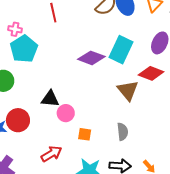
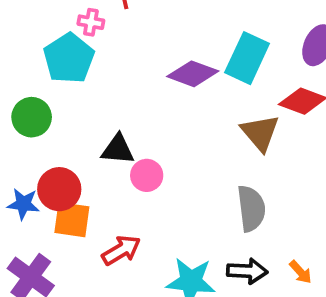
pink cross: (15, 29) -> (91, 22), moved
gray semicircle: (123, 132) -> (251, 208), size x1.4
orange square: (85, 134) -> (72, 220), moved, size x1.5

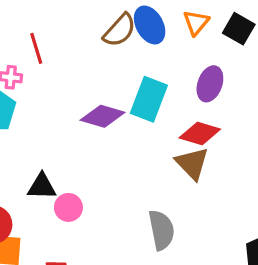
brown triangle: (260, 133) -> (192, 163), moved

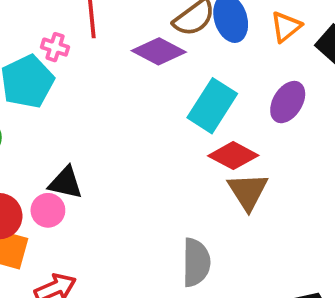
purple diamond: (103, 116) -> (159, 51), moved
red diamond: (200, 133) -> (233, 156), moved
pink circle: (68, 207) -> (48, 210), moved

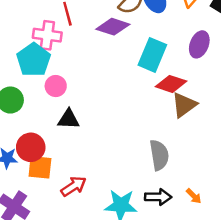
pink cross: (55, 47) -> (47, 35), size x1.6
brown triangle: (248, 191) -> (184, 105), turned 36
pink circle: (48, 210) -> (56, 86), moved

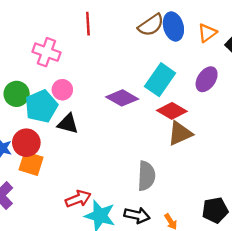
purple diamond: (113, 27) -> (122, 98), moved
pink cross: (47, 35) -> (46, 52), moved
cyan pentagon: (34, 60) -> (41, 106), moved
red arrow: (74, 186) -> (78, 199), moved

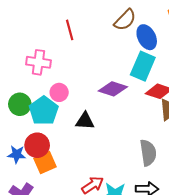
blue ellipse: (173, 26) -> (147, 37), moved
black triangle: (68, 124) -> (85, 121), moved
orange square: (31, 163) -> (45, 163), turned -30

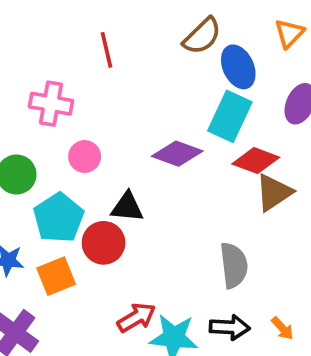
cyan pentagon: (44, 111) -> (59, 218), moved
red circle: (37, 145) -> (104, 243), moved

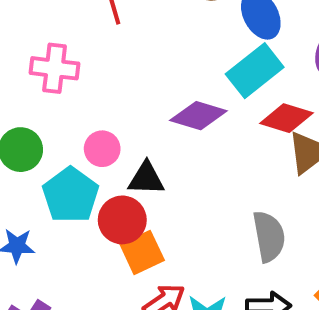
cyan rectangle: (230, 116) -> (255, 71), turned 30
pink circle: (85, 156) -> (102, 149), moved
orange square: (56, 276) -> (142, 252), moved

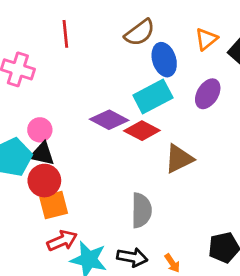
red diamond: (286, 118) -> (142, 131), moved
black triangle: (146, 179) -> (42, 154), moved

